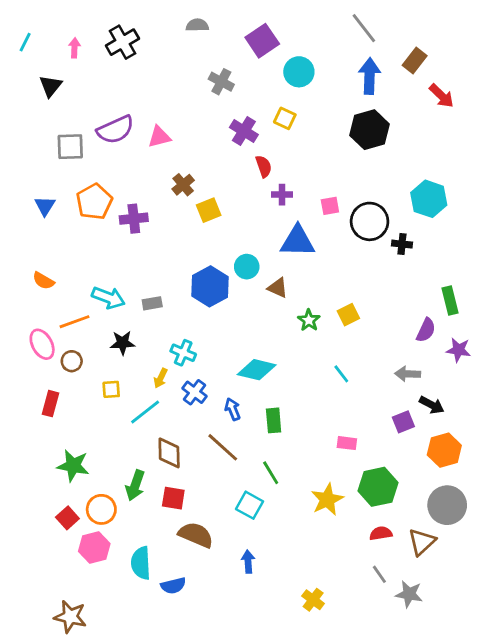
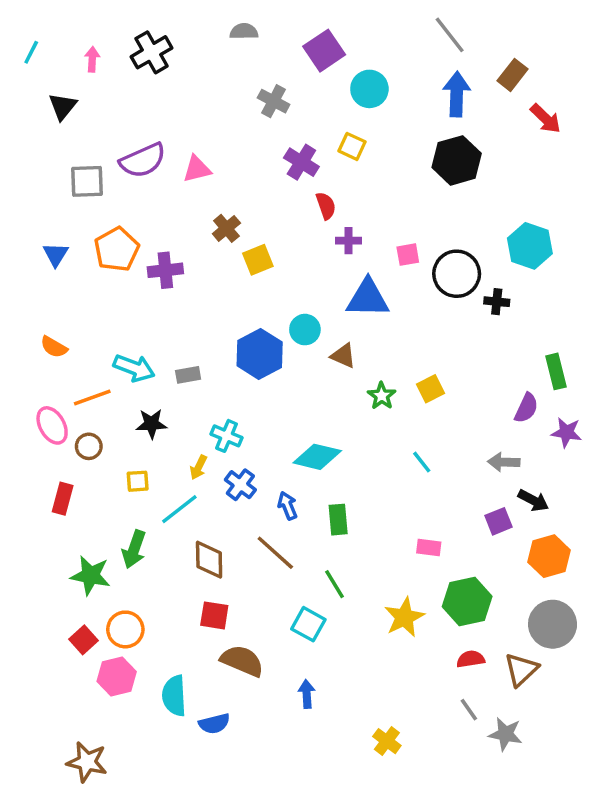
green arrow: (135, 485) -> (134, 549), moved

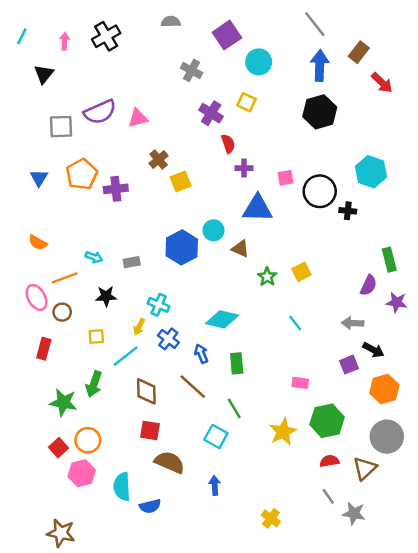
cyan arrow: (134, 368) -> (94, 257), size x0.6

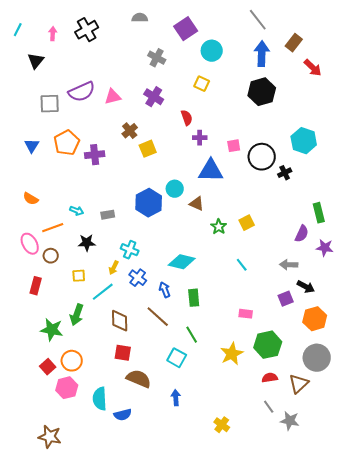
purple cross: (211, 113) -> (154, 97), moved
black cross: (348, 211) -> (285, 173), turned -32

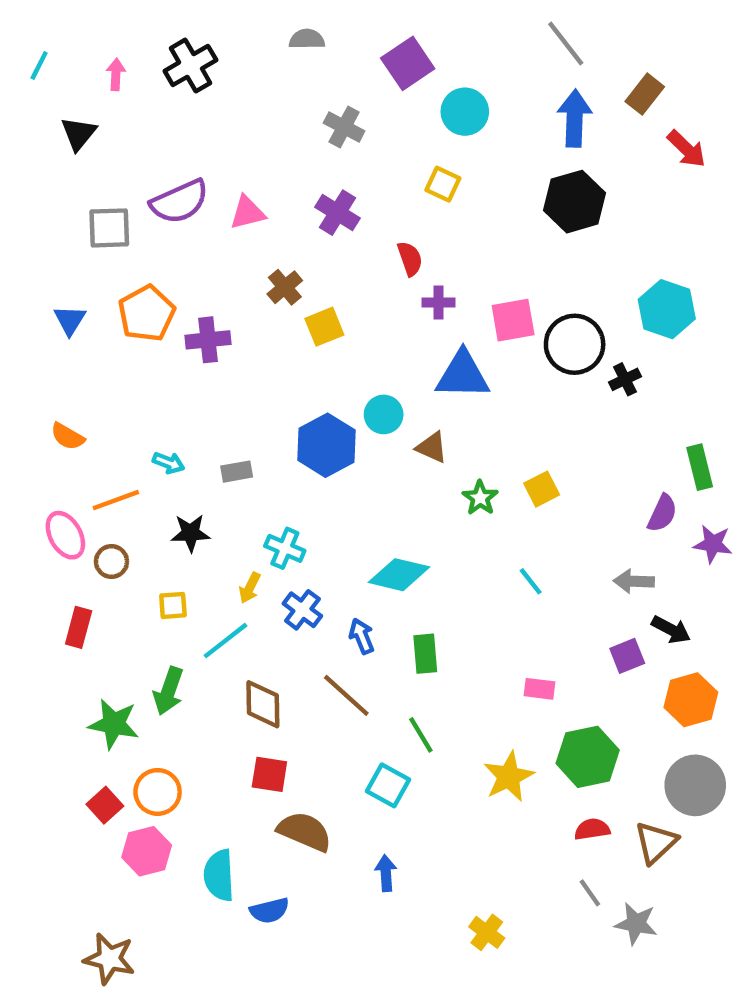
pink square: (234, 146) -> (513, 320), size x1.5

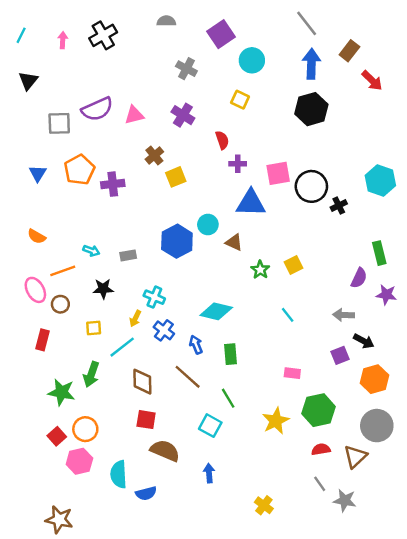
black triangle: (79, 134) -> (28, 81), moved
cyan hexagon: (667, 309) -> (380, 180), moved

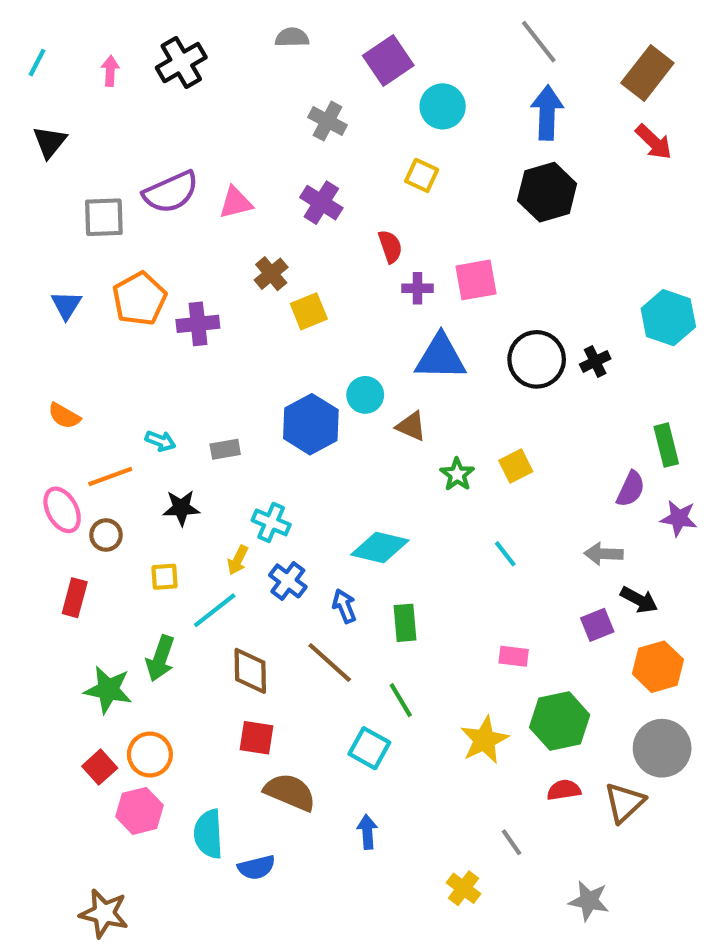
brown rectangle: (349, 51) -> (647, 73), moved, size x1.4
pink square: (278, 173) -> (476, 280), moved
black circle: (311, 186) -> (537, 359), moved
gray line: (320, 484) -> (512, 842), moved
gray star: (345, 501) -> (589, 901), moved

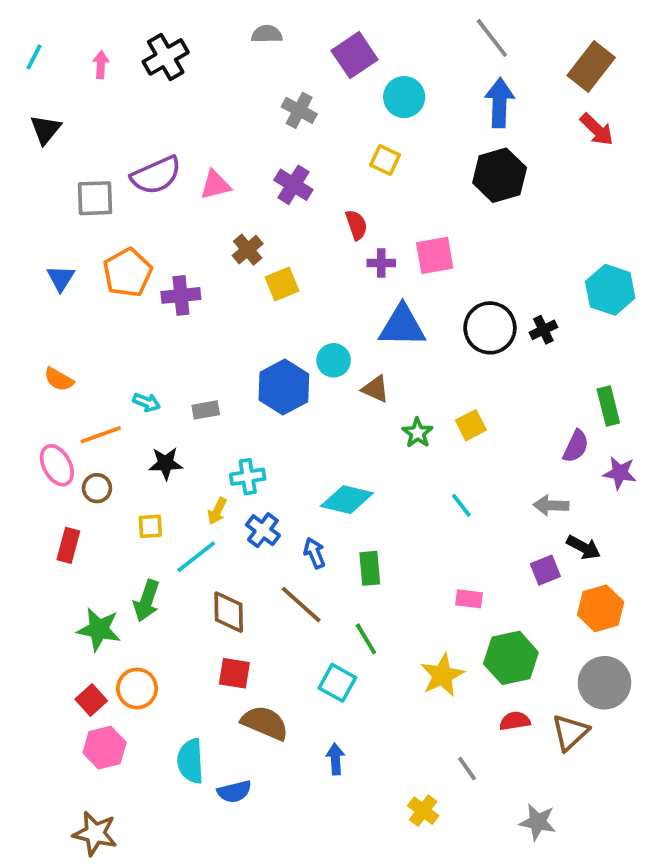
cyan cross: (271, 522) -> (248, 477), turned -32
pink hexagon: (139, 811) -> (105, 748), moved

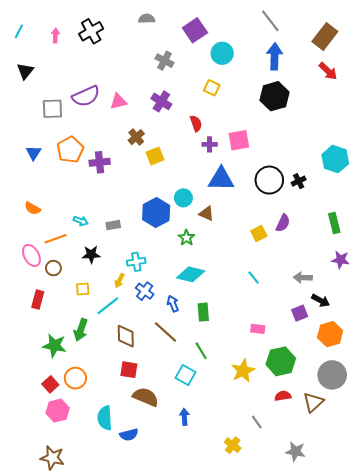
green star: (417, 433) -> (187, 238), moved
purple semicircle: (576, 446) -> (283, 223), moved

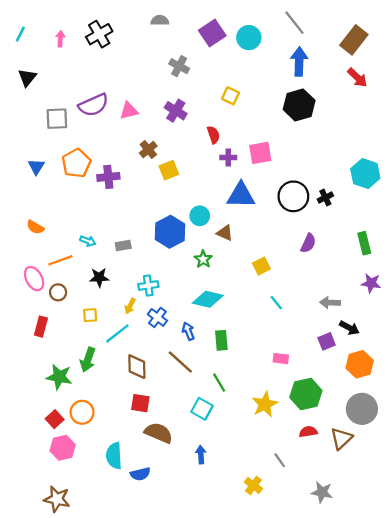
cyan circle: (222, 53) -> (249, 38), moved
yellow square: (259, 233) -> (261, 266), moved

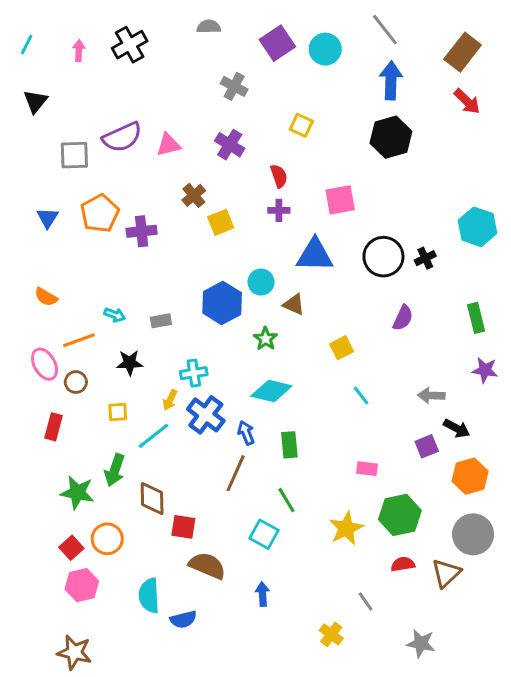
purple cross: (228, 158) -> (279, 210), moved
blue cross: (157, 317) -> (206, 415), size x1.4
brown line: (180, 362) -> (236, 473), turned 72
brown diamond: (137, 367) -> (152, 499), moved

